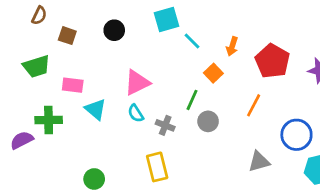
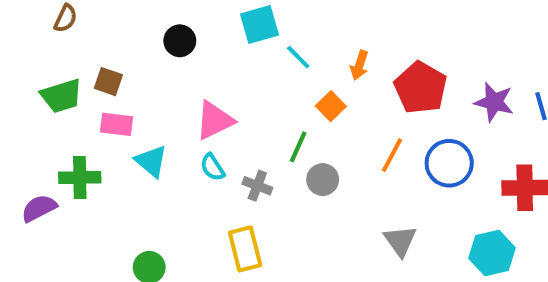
brown square: (67, 36) -> (108, 82), moved
blue circle: (296, 135) -> (449, 163), moved
gray triangle: (259, 162) -> (400, 241), turned -50

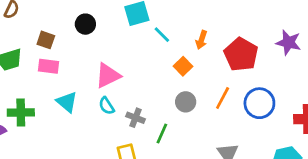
brown square: (108, 82) -> (46, 40), moved
purple star: (494, 102) -> (288, 43), moved
pink rectangle: (117, 124) -> (48, 66), moved
green line: (298, 147) -> (162, 134), moved
gray circle: (323, 180) -> (186, 102), moved

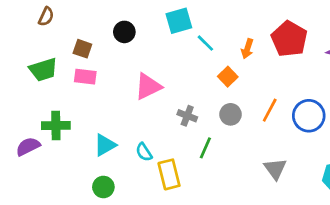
red pentagon: (241, 54) -> (289, 39), moved
cyan triangle: (67, 102) -> (105, 145), moved, turned 50
cyan semicircle: (107, 106) -> (144, 152), moved
gray cross: (136, 118) -> (187, 116), moved

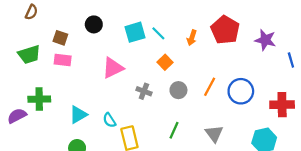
cyan square: (179, 21) -> (135, 32), moved
orange square: (228, 77) -> (165, 62), moved
green line: (205, 148) -> (174, 130), moved

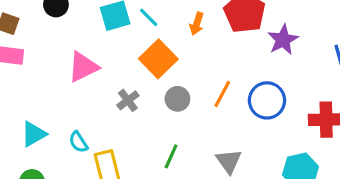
purple star: (265, 40) -> (283, 40), moved, turned 30
orange square: (165, 62) -> (158, 59), size x1.6
gray cross: (144, 91) -> (128, 100), turned 32

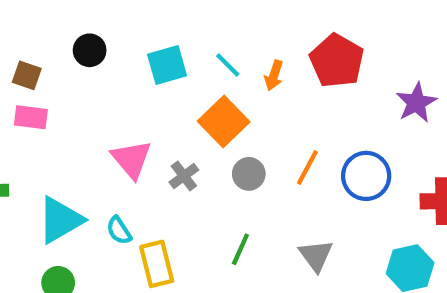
cyan line: (149, 17) -> (228, 65), moved
purple star: (283, 40) -> (416, 103), moved
pink triangle: (83, 67) -> (131, 159), moved, turned -44
cyan triangle: (34, 134) -> (60, 220), size x1.4

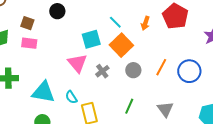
cyan square: (167, 65) -> (91, 39), moved
cyan line: (228, 65) -> (115, 22), moved
cyan triangle: (60, 220) -> (43, 92), turned 40

